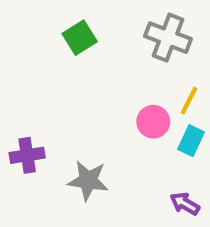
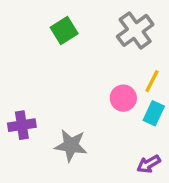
gray cross: (168, 38) -> (135, 30), turned 33
purple arrow: (185, 204) -> (149, 164), turned -60

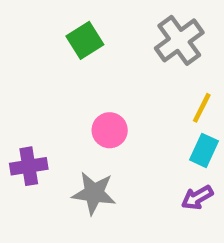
pink circle: (123, 98) -> (110, 130), moved
purple arrow: (149, 164) -> (197, 198), moved

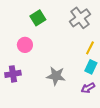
pink circle: (110, 130) -> (25, 45), moved
gray star: (94, 193) -> (56, 76), moved

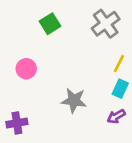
pink circle: (25, 45) -> (26, 69), moved
purple cross: (13, 74) -> (17, 123), moved

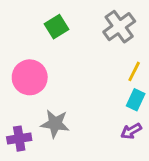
pink circle: (26, 69) -> (30, 77), size x1.5
gray star: (74, 100) -> (55, 124), moved

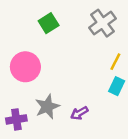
gray star: (55, 124) -> (47, 107), turned -30
purple arrow: (131, 131) -> (79, 113), moved

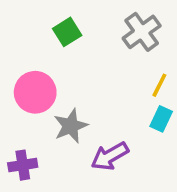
gray star: (47, 107) -> (71, 126), moved
purple arrow: (79, 113) -> (110, 156), size x1.5

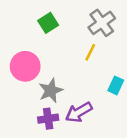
yellow line: (159, 85) -> (90, 52), moved
purple cross: (23, 165) -> (48, 119), moved

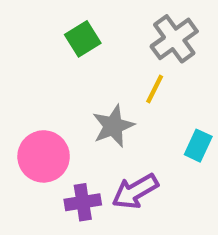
pink circle: (25, 66) -> (44, 156), moved
gray star: (51, 91) -> (113, 126), moved

